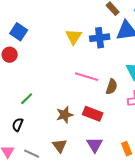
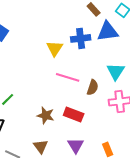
yellow triangle: (74, 37) -> (55, 48), moved
brown star: (65, 115) -> (46, 115), turned 30

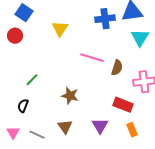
yellow triangle: (55, 48) -> (60, 29), moved
cyan triangle: (116, 71) -> (140, 38), moved
red rectangle: (74, 114) -> (123, 105), moved

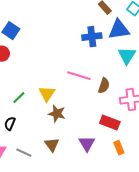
yellow triangle: (60, 29) -> (47, 94), moved

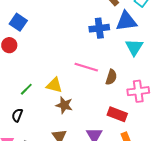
yellow triangle: (47, 94) -> (54, 85), turned -48

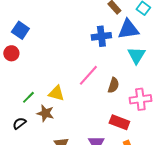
pink line: (86, 67) -> (88, 75), turned -65
brown star: (64, 105) -> (45, 113), moved
black semicircle: (17, 115) -> (19, 123), turned 32

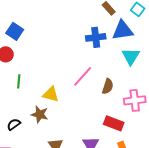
green line: (28, 97) -> (19, 81), moved, turned -40

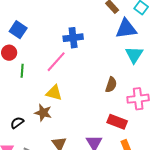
blue cross: (96, 37) -> (73, 38), moved
pink line: (83, 76) -> (56, 62), moved
green line: (19, 81) -> (22, 71), moved

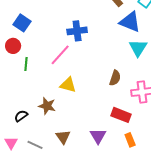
blue triangle: (126, 29) -> (130, 22), turned 30
yellow triangle: (54, 93) -> (68, 85), moved

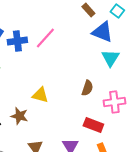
blue cross: (77, 31) -> (17, 41), moved
pink line: (60, 55) -> (45, 38), moved

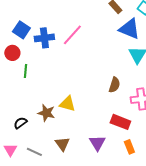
yellow triangle: (40, 95) -> (67, 104), moved

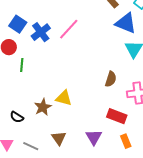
blue cross: (44, 38) -> (41, 32), turned -30
brown star: (46, 113) -> (43, 107), turned 30
black semicircle: (20, 123) -> (17, 117), turned -112

